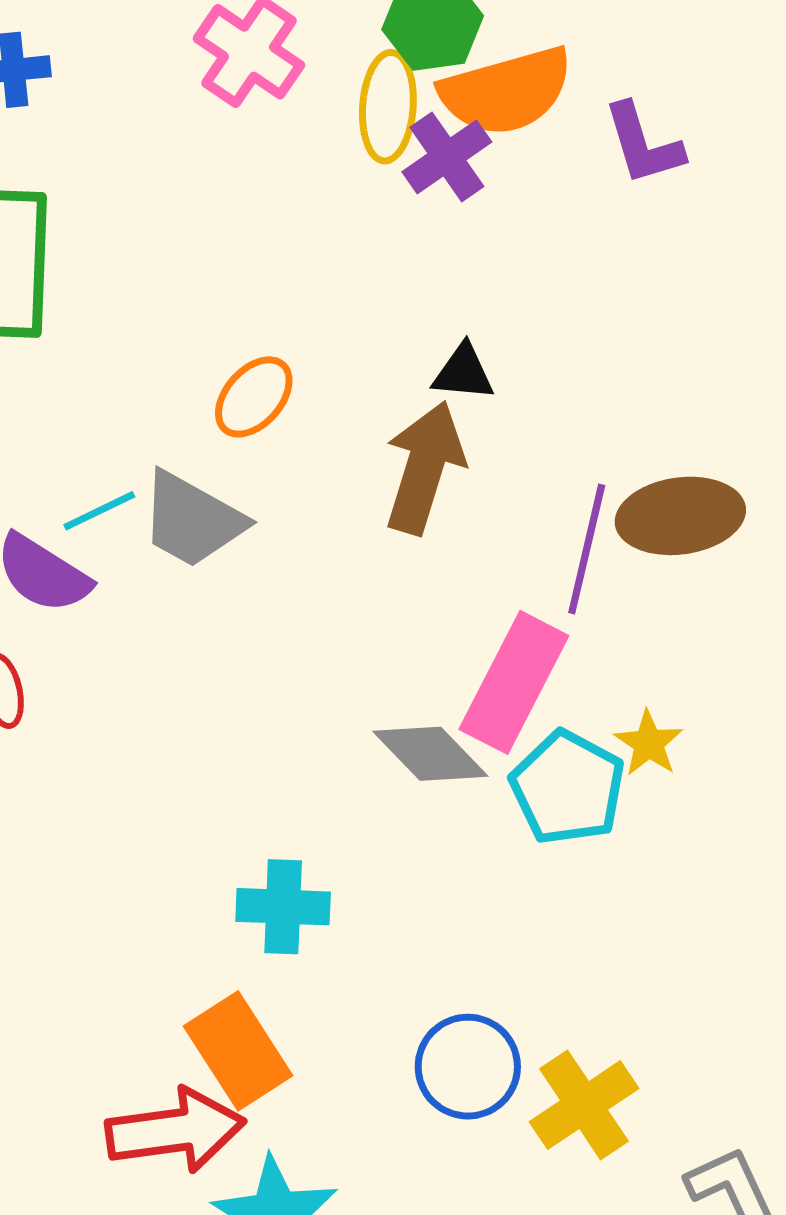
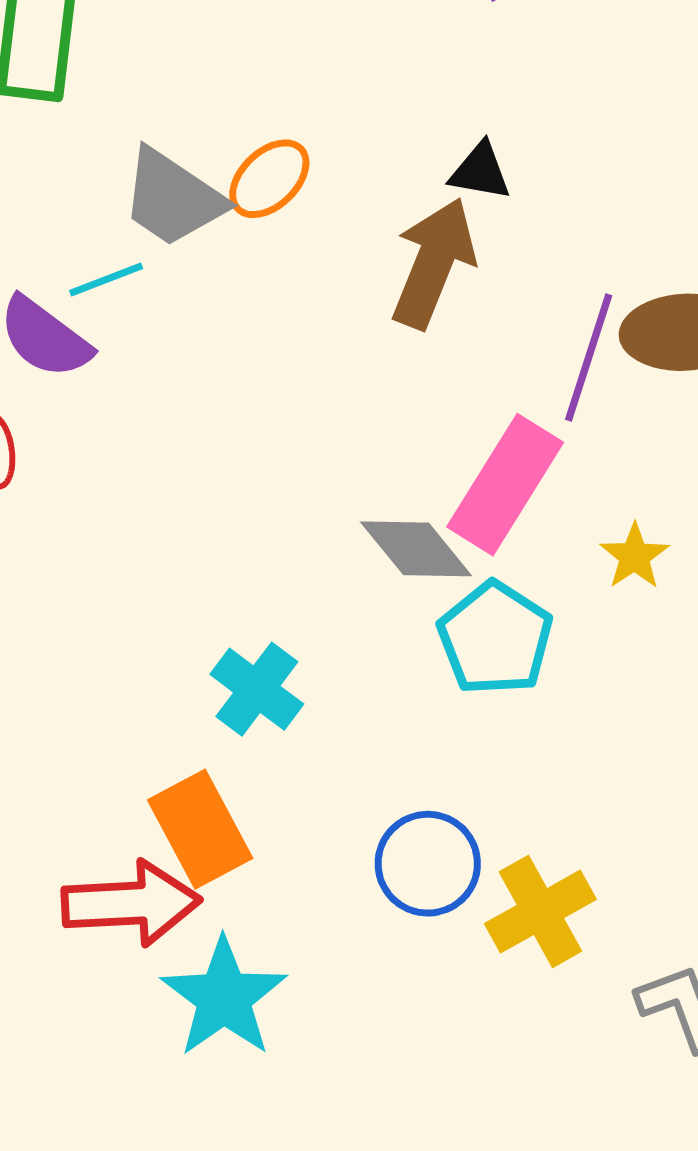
gray trapezoid: (192, 520) -> (173, 198), moved
cyan pentagon: (568, 788) -> (495, 638), moved
cyan cross: (283, 907) -> (257, 689), turned 30

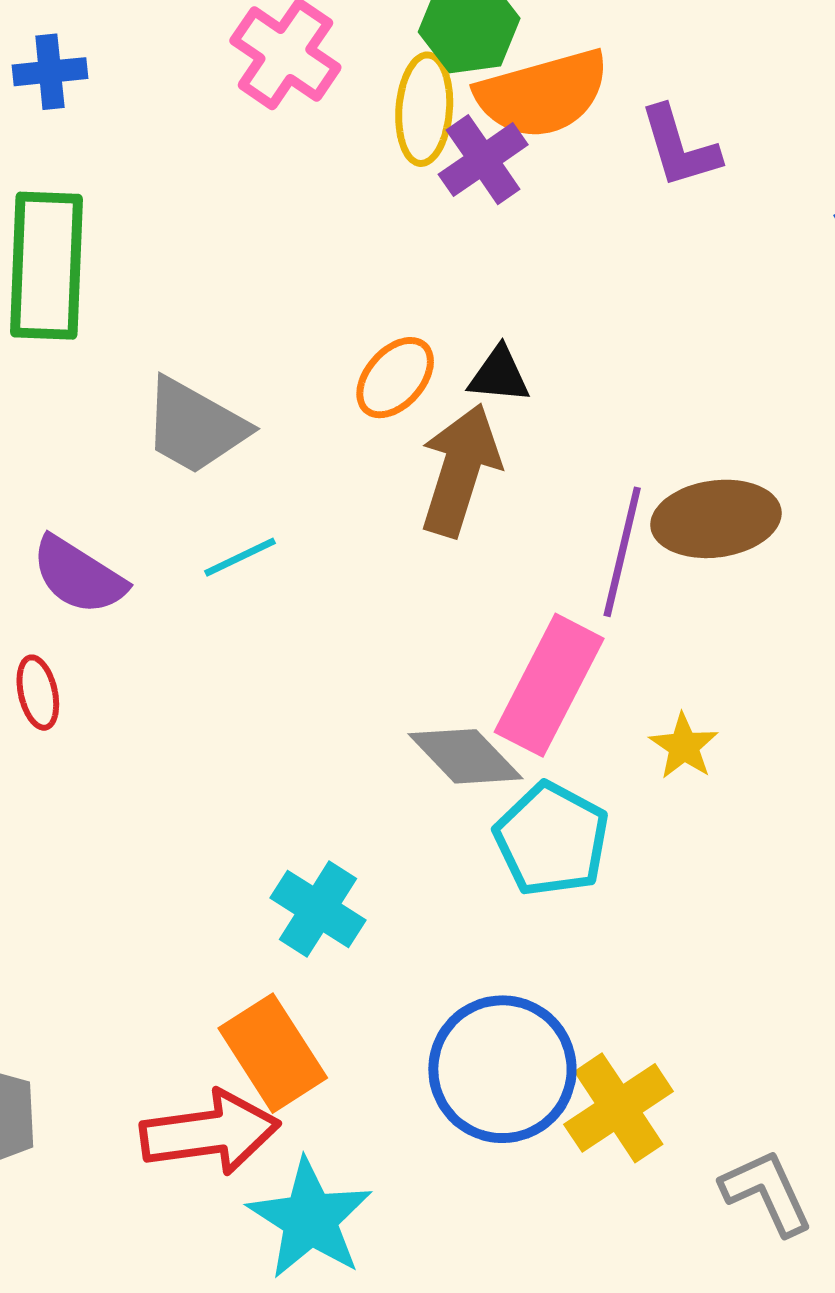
orange ellipse: (269, 179) -> (395, 378), moved
cyan line: (106, 280) -> (240, 557), moved
blue circle: (428, 864) -> (502, 1069), size x1.4

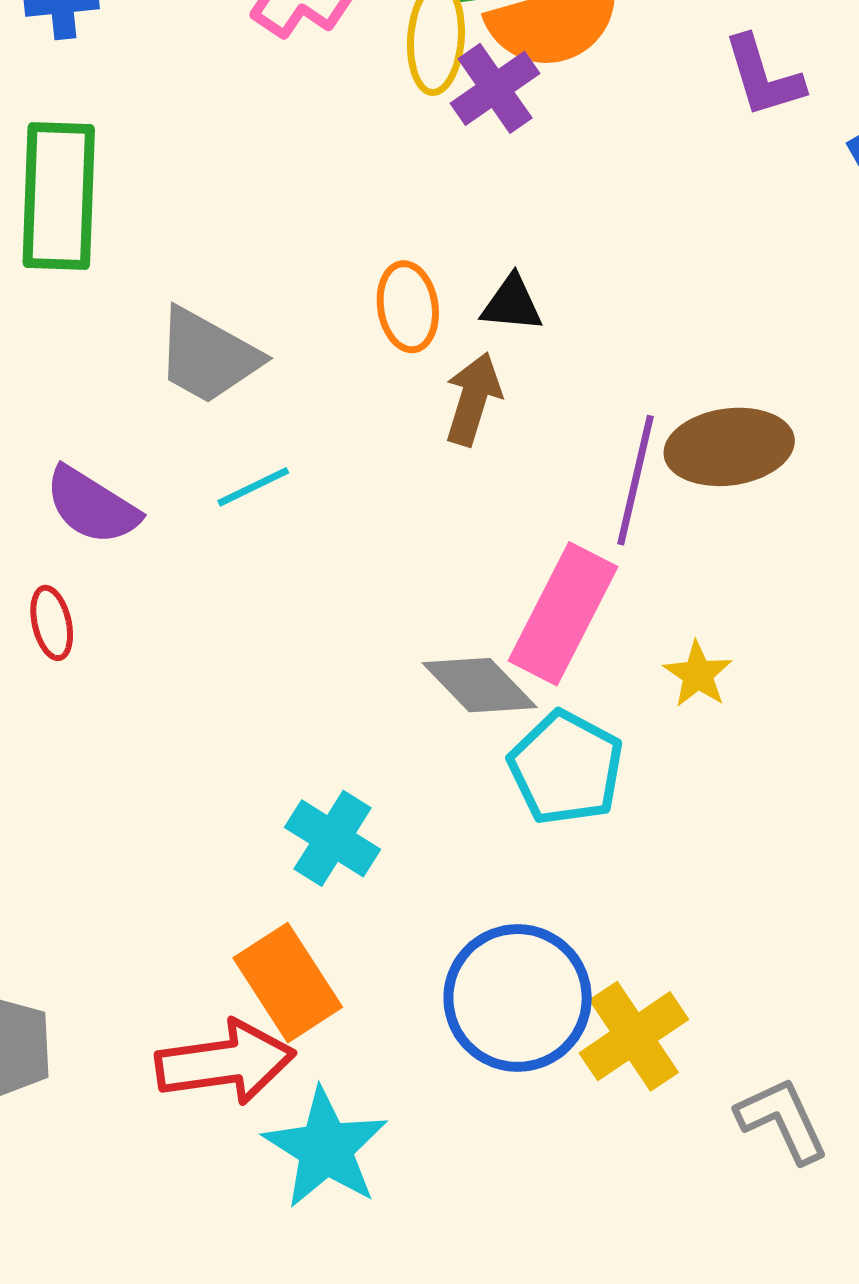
purple L-shape: (679, 147) -> (763, 77), moved
orange ellipse: (395, 378) -> (408, 307), turned -50
brown arrow: (460, 470) -> (473, 399), size x0.7

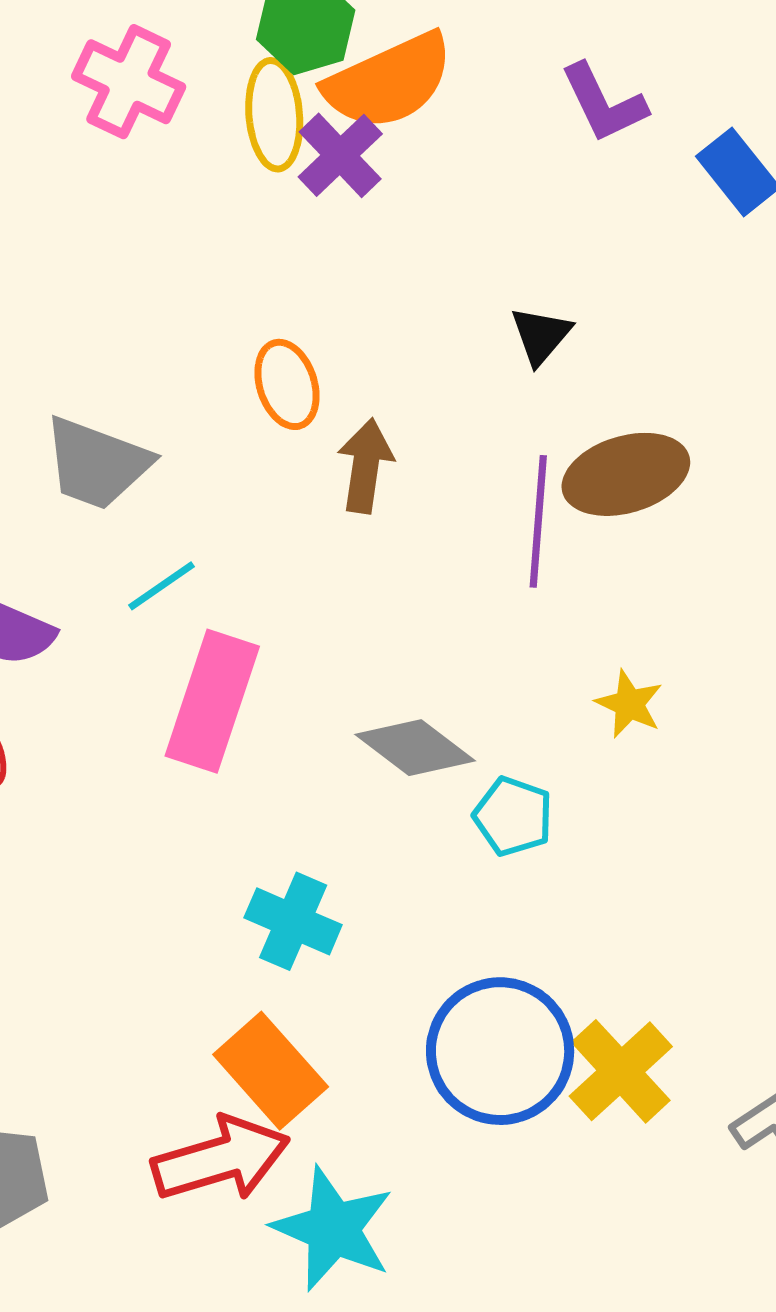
black triangle: (512, 304) -> (541, 335), moved, turned -46
pink rectangle: (563, 614) -> (212, 701), moved
cyan pentagon: (566, 768) -> (513, 816), size x0.7

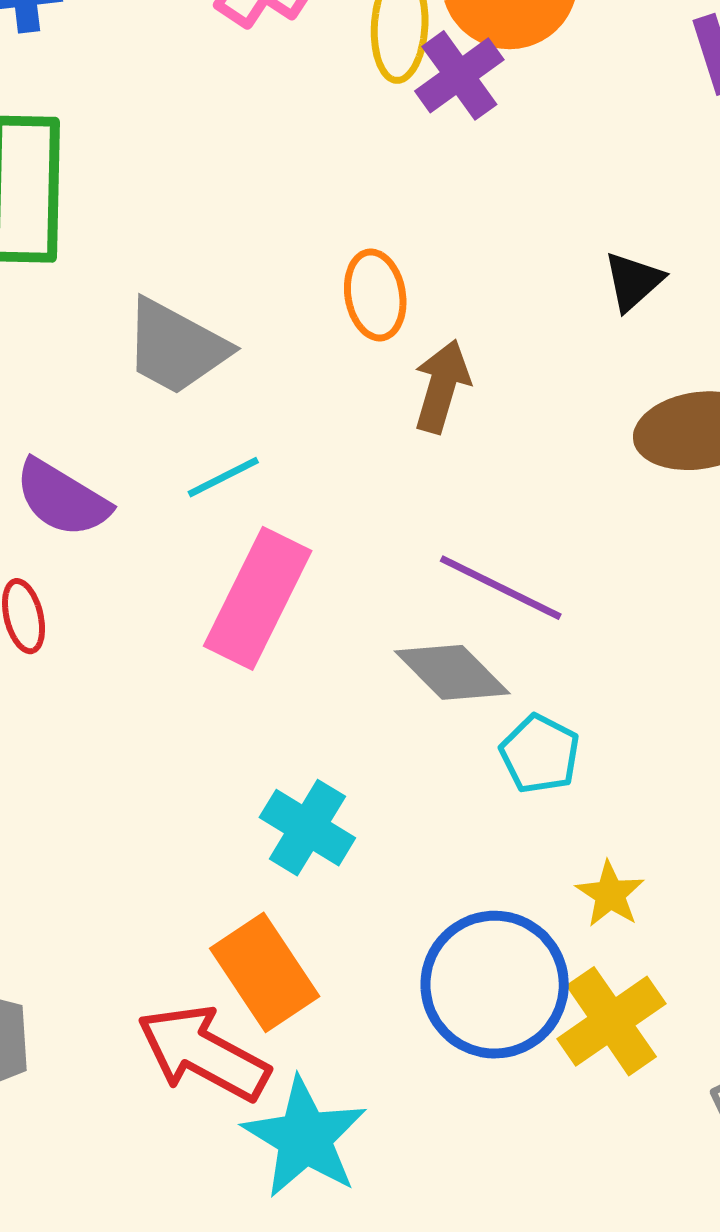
purple line: (538, 521) -> (501, 588), moved, turned -76
yellow star: (629, 704) -> (610, 894), moved
red arrow: (221, 1159) -> (203, 1053), turned -143

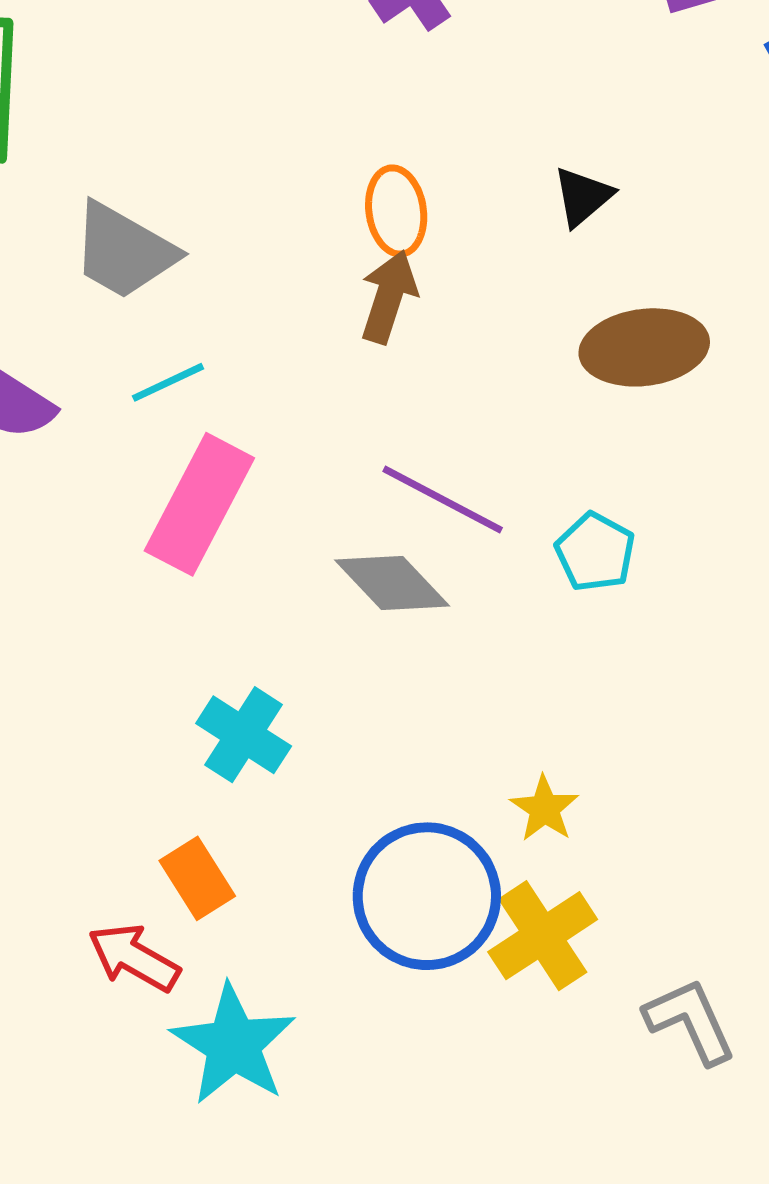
orange ellipse: (375, 295) -> (396, 211), moved
cyan pentagon: (540, 754) -> (595, 552), moved
orange rectangle: (265, 972) -> (197, 878), size x0.7
red arrow: (203, 1053) -> (134, 958), size x0.7

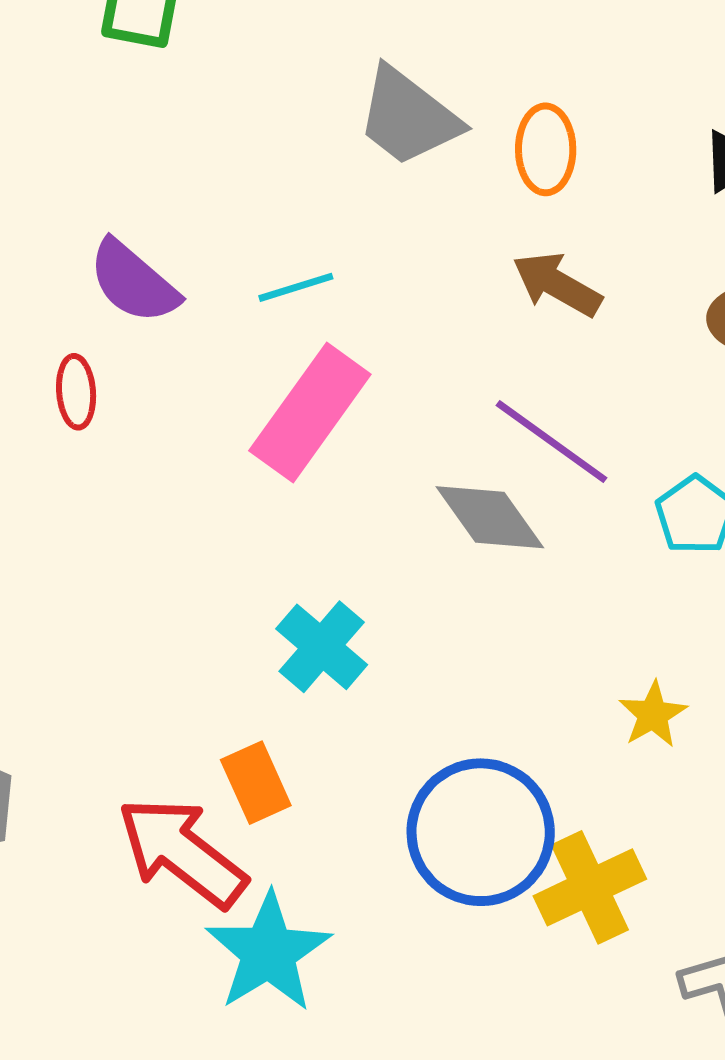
gray trapezoid: (124, 251) -> (408, 117), moved
brown arrow: (389, 297) -> (557, 284), moved, turned -86
yellow star: (544, 809) -> (653, 715), moved
red arrow: (134, 958) -> (182, 852), size x1.5

